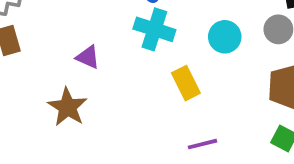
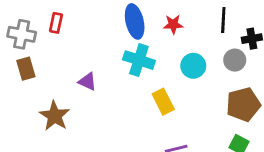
brown star: (67, 107) -> (55, 116), moved

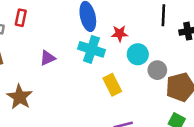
red star: (173, 24) -> (120, 34), moved
gray circle: (235, 60) -> (157, 70), moved
purple triangle: (87, 82) -> (48, 58), moved, turned -49

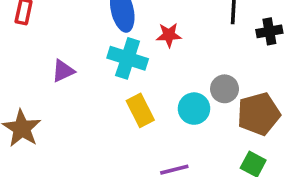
cyan circle: (138, 54) -> (194, 109), moved
yellow rectangle: (112, 85) -> (140, 110), moved

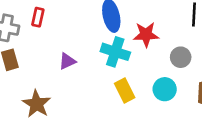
red star: (169, 35) -> (146, 34), size x1.4
gray circle: (225, 89) -> (181, 57), moved

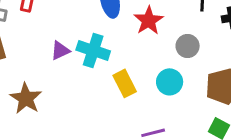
red star: (146, 34) -> (149, 21), turned -30
cyan cross: (115, 52) -> (93, 50), moved

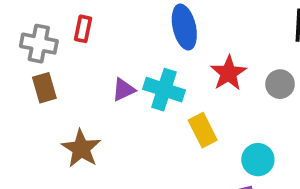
red star: (149, 21) -> (228, 73), moved
cyan circle: (170, 82) -> (258, 160), moved

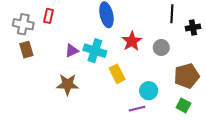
brown star: (81, 149) -> (67, 84), moved, turned -30

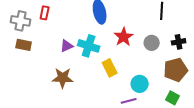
black cross: (193, 27) -> (179, 42), moved
brown rectangle: (26, 50) -> (24, 45), turned -63

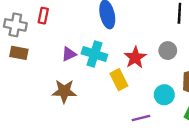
red star: (124, 37) -> (135, 58), moved
cyan circle: (140, 84) -> (164, 95), moved

